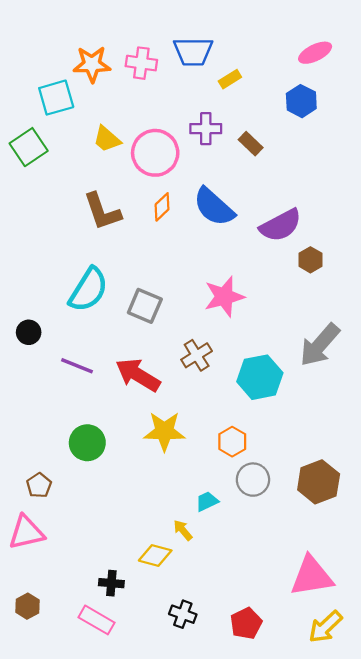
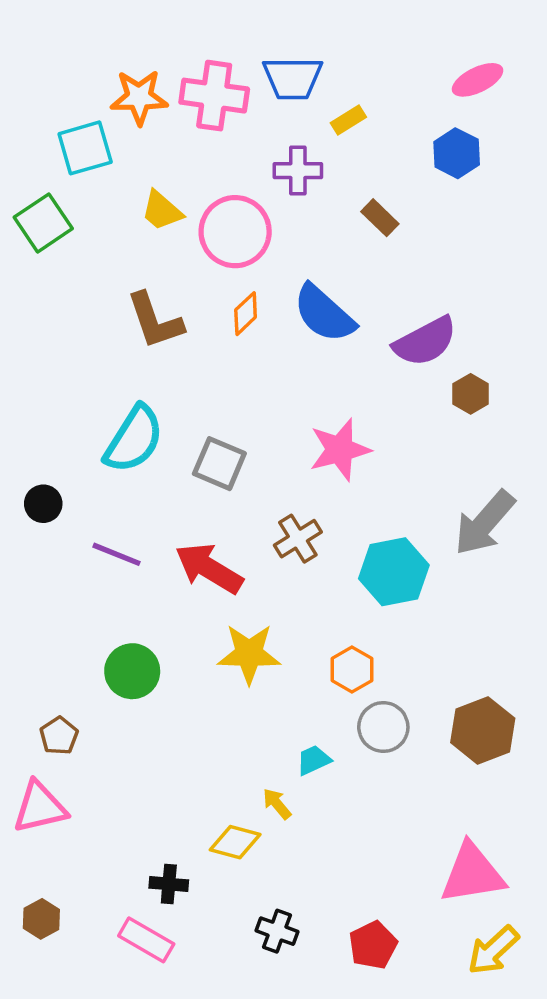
pink cross: (141, 63) -> (214, 96), size x1.4
purple cross: (206, 129) -> (298, 171), moved

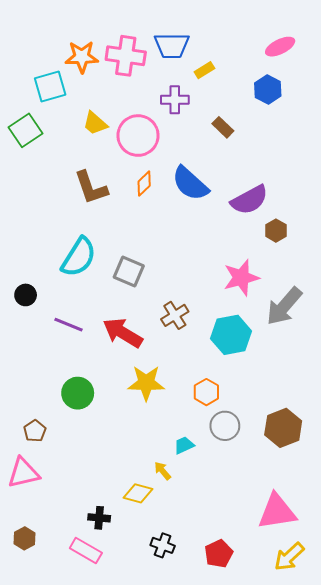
pink star: (340, 450) -> (241, 278), moved

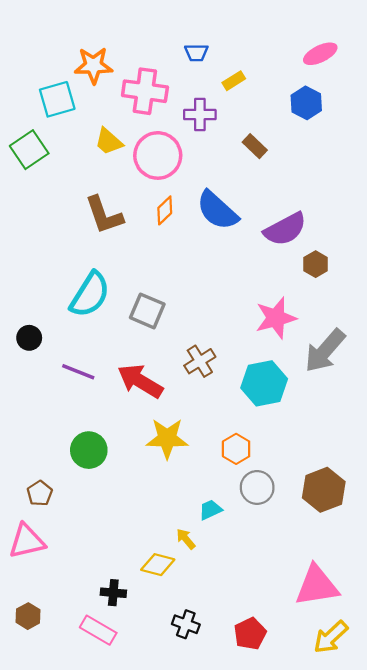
blue trapezoid: (172, 46) -> (196, 53), size x0.6
pink cross: (126, 56) -> (145, 91), moved

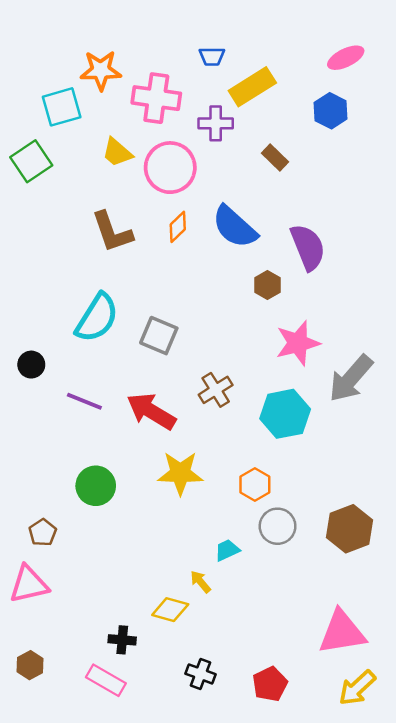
yellow rectangle: (234, 81) -> (252, 87), size x1.8
purple semicircle: (285, 229) -> (308, 247), turned -84
brown hexagon: (316, 264) -> (267, 285), moved

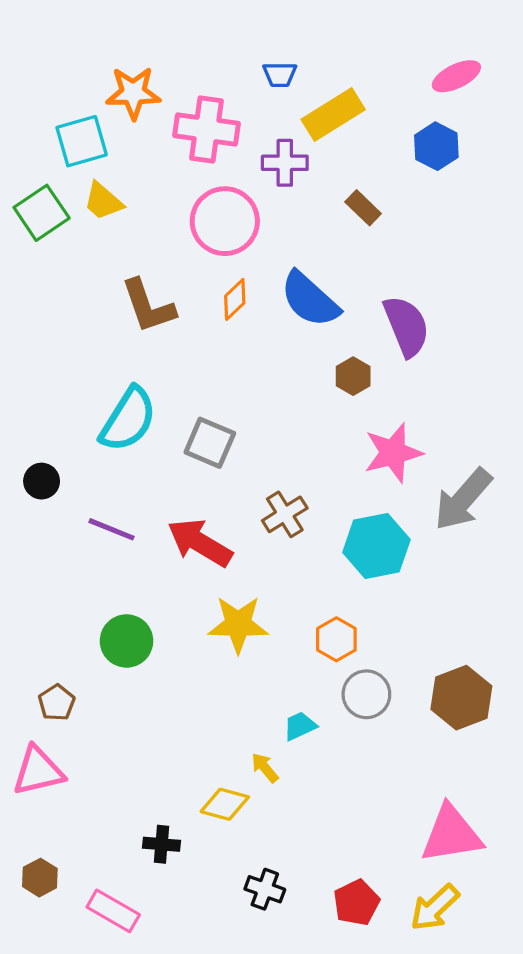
yellow trapezoid: (117, 152) -> (103, 201), moved
pink rectangle: (106, 680) -> (113, 911), moved
yellow arrow: (357, 688) -> (435, 908), moved

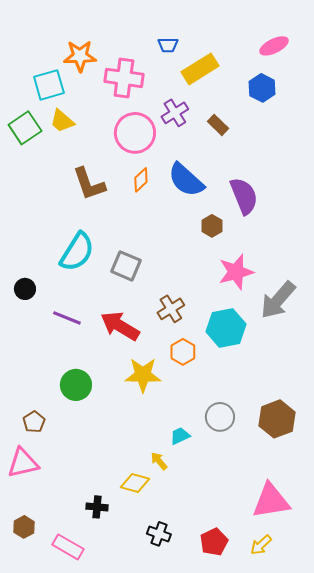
purple cross: (285, 163) -> (175, 113), moved, turned -32
orange hexagon: (336, 639) -> (183, 352), moved
yellow arrow: (435, 908) -> (261, 545), size x0.7

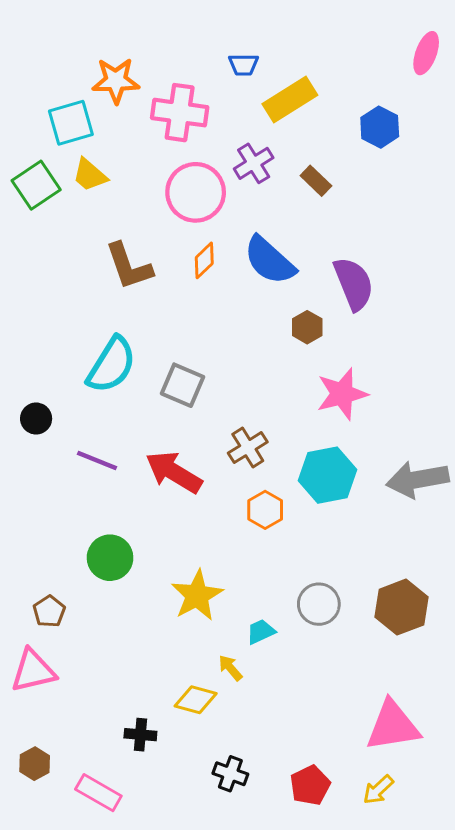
pink ellipse: (274, 46) -> (426, 53), moved, turned -44
gray arrow: (278, 300) -> (417, 479), moved, turned 39
yellow star: (143, 375) -> (197, 595), moved, turned -30

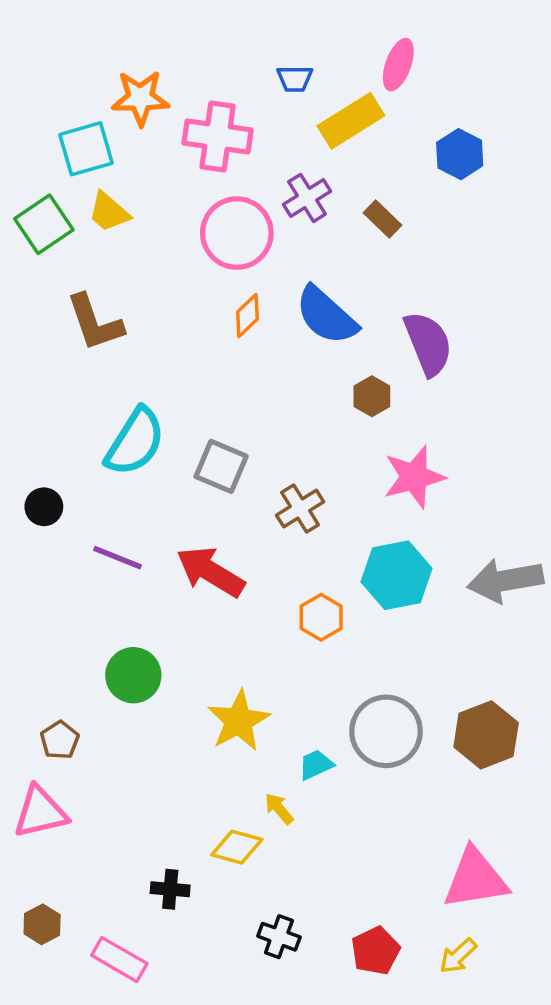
pink ellipse: (426, 53) -> (398, 65), moved
brown L-shape: (129, 266) -> (95, 323), moved
brown cross: (248, 448) -> (300, 509), moved
gray circle: (319, 604) -> (386, 731), size x1.4

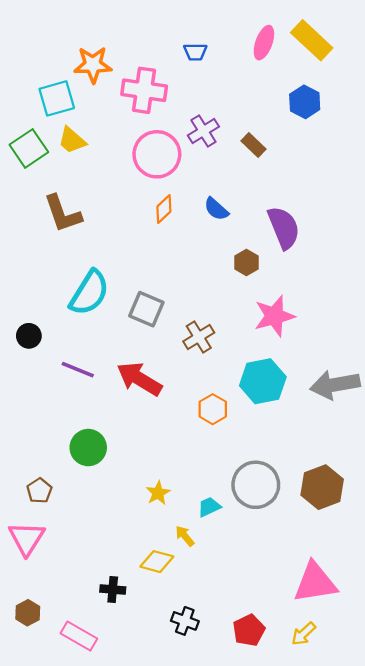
yellow rectangle: (351, 121) -> (312, 40), moved, turned 75
blue semicircle: (326, 316) -> (216, 209), size x0.6
yellow star: (239, 721) -> (158, 493), moved, size x0.6
pink triangle: (40, 812) -> (27, 538), turned -45

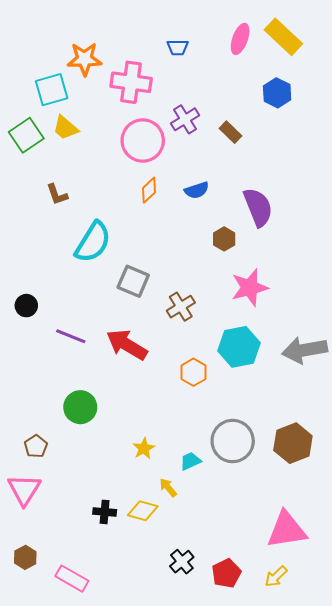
blue semicircle: (216, 209) -> (197, 190), turned -60
brown L-shape: (63, 214) -> (57, 194), size x0.6
cyan semicircle: (89, 293) -> (93, 242), moved
black cross: (113, 590) -> (105, 512), moved
black cross: (185, 621) -> (182, 562), moved, turned 30

